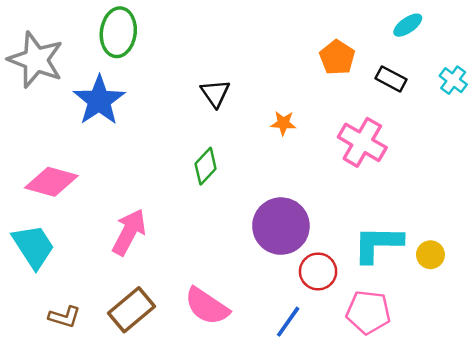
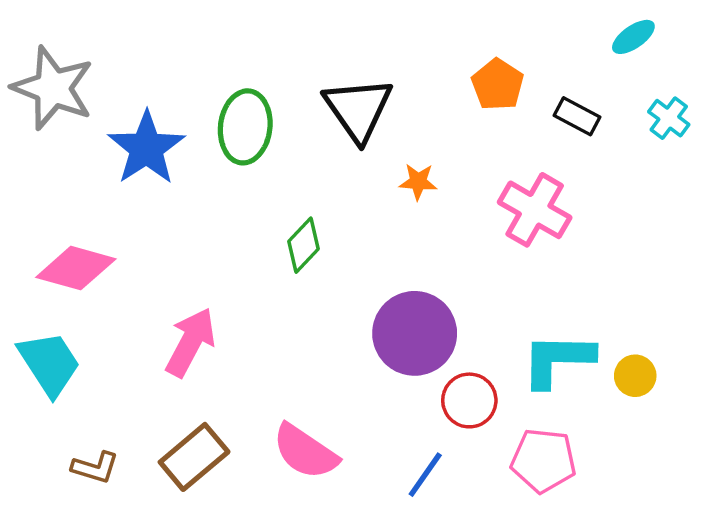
cyan ellipse: (408, 25) -> (633, 37), moved
green ellipse: (118, 32) -> (245, 127), moved
black triangle: (215, 93) -> (358, 109), moved, size x1.6

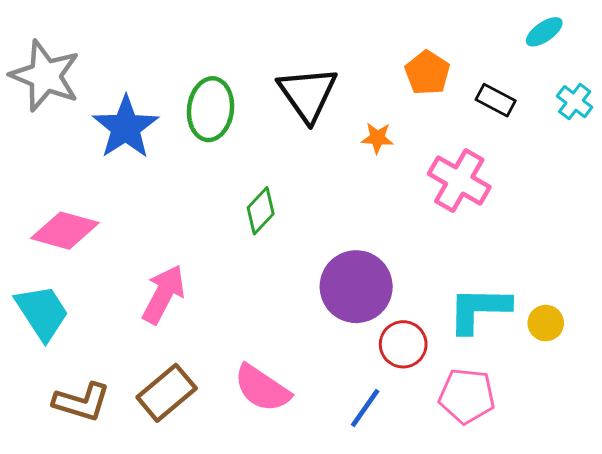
orange star: (418, 182) -> (377, 138), moved
brown L-shape: (95, 468) -> (82, 402), size x1.4

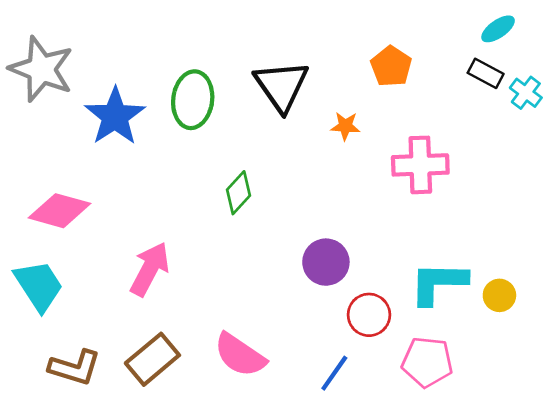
black rectangle: (496, 100) -> (486, 73), moved
pink cross: (459, 180) -> (420, 165), turned -32
purple circle: (356, 287) -> (326, 262), size x0.7

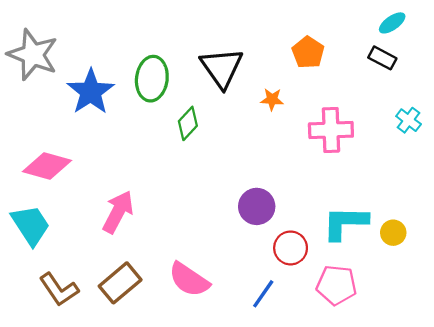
cyan cross: (526, 93) -> (409, 120), moved
green diamond: (238, 193) -> (188, 123), moved
brown L-shape: (75, 368) -> (59, 289), turned 39

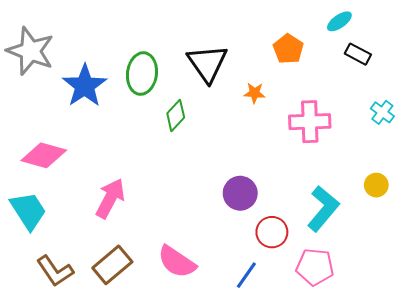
cyan ellipse: (392, 23) -> (339, 21), moved
cyan L-shape: (345, 223) -> (323, 209), turned 129
yellow circle: (393, 233) -> (376, 185), moved

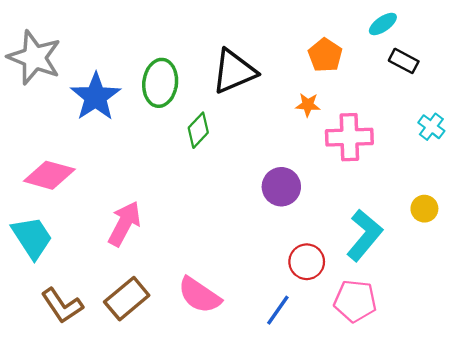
black triangle: (207, 63) -> (234, 71), turned 42
orange star: (255, 93) -> (308, 105), moved
purple circle: (240, 193) -> (281, 187), moved

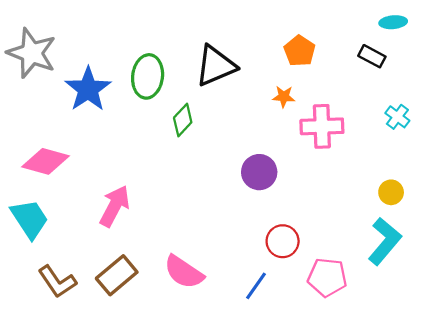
cyan ellipse: (383, 24) -> (393, 22), moved, turned 30
cyan L-shape: (364, 235) -> (385, 241), moved

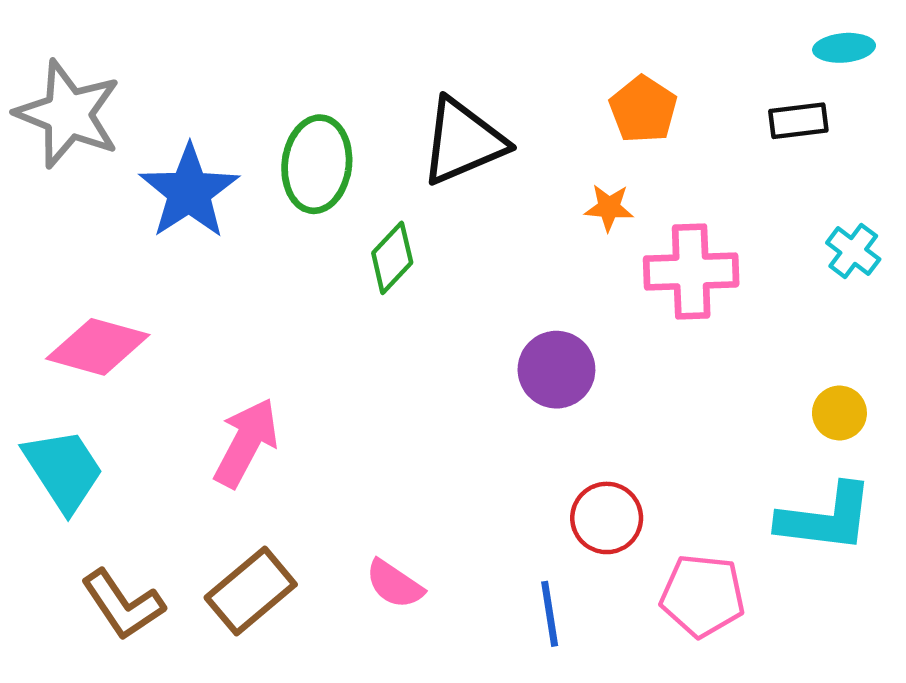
black rectangle: (372, 56) -> (798, 121), turned -35
cyan L-shape: (385, 241) -> (826, 518), turned 57
pink semicircle: (184, 272) -> (394, 584), size x0.7
blue line: (256, 286) -> (550, 614), turned -44

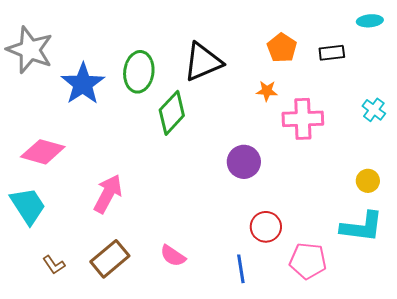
black rectangle: (798, 121) -> (332, 53), moved
green diamond: (392, 258) -> (172, 113), size x1.4
brown L-shape: (123, 605) -> (54, 265), size x0.6

